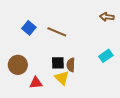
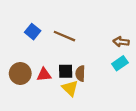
brown arrow: (107, 17) -> (121, 42), moved
red triangle: (36, 83) -> (44, 75), moved

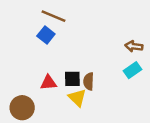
blue square: (33, 32) -> (46, 35), moved
brown line: (64, 36) -> (53, 16), moved
brown circle: (20, 73) -> (22, 108), moved

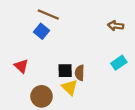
brown arrow: (134, 46) -> (116, 26), moved
red triangle: (48, 83) -> (21, 66), moved, turned 48
brown circle: (22, 108) -> (42, 96), moved

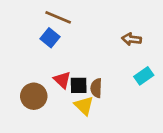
brown arrow: (116, 26) -> (132, 39), moved
red triangle: (21, 66) -> (62, 80), moved
brown circle: (42, 96) -> (34, 96), moved

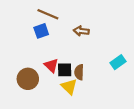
blue square: (50, 38) -> (41, 31), turned 32
brown arrow: (132, 39) -> (81, 31), moved

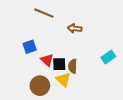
blue square: (41, 31) -> (30, 47), moved
brown circle: (28, 79) -> (40, 86), moved

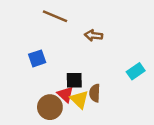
red triangle: (47, 60) -> (65, 94), moved
brown semicircle: (73, 66) -> (95, 93), moved

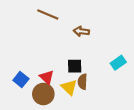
blue square: (37, 58) -> (21, 79), moved, turned -32
black square: (74, 80) -> (75, 66), moved
red triangle: (65, 94) -> (47, 77), moved

